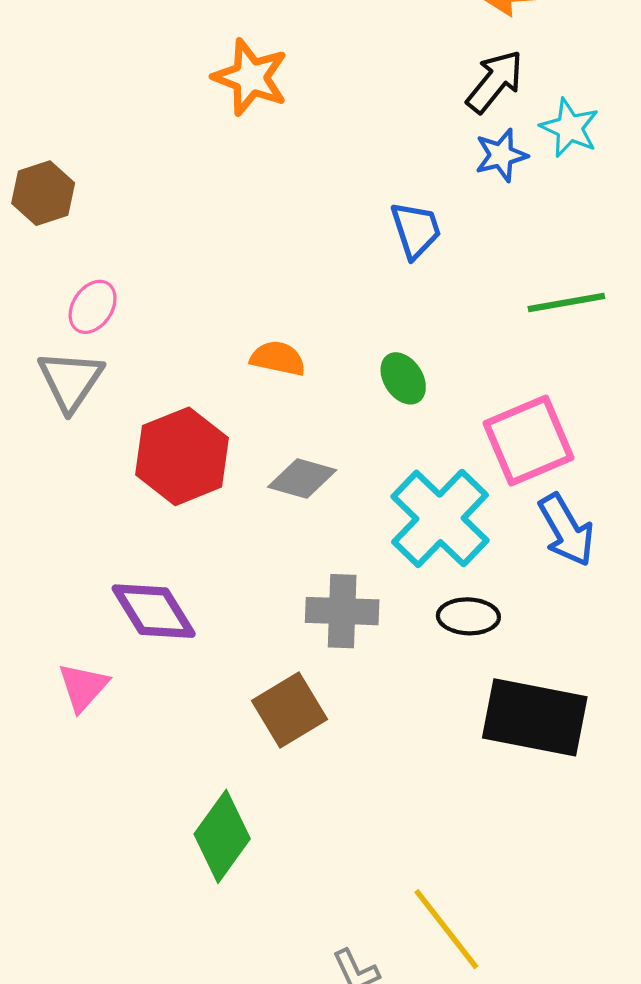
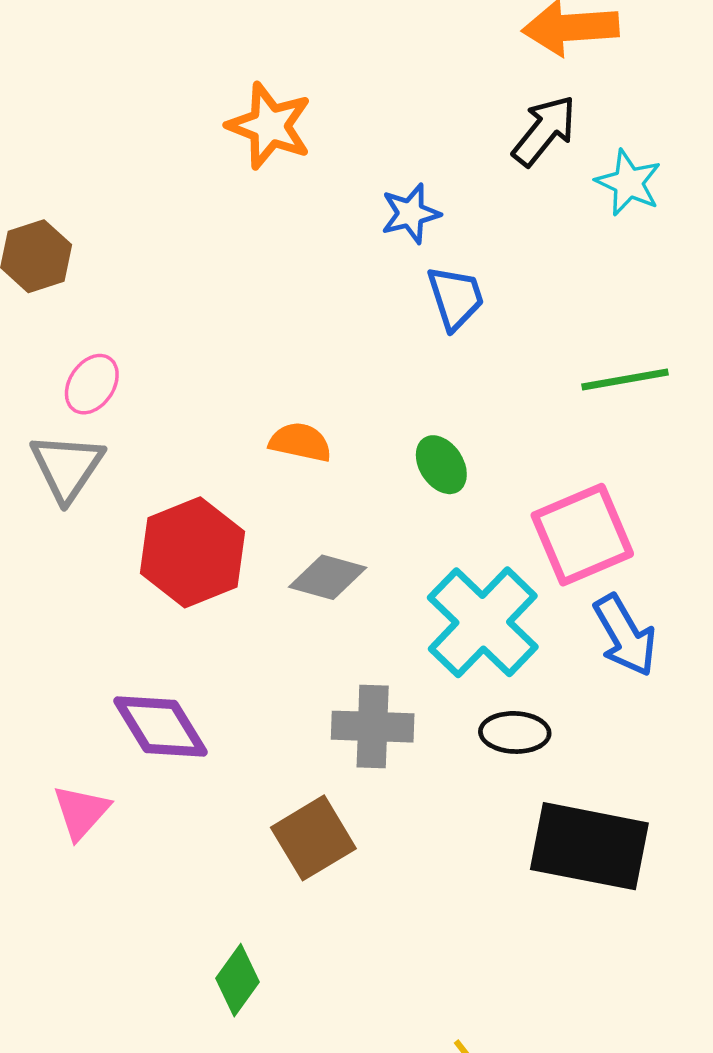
blue star: (501, 155) -> (411, 214), moved
green diamond: (222, 836) -> (238, 980), size x0.7

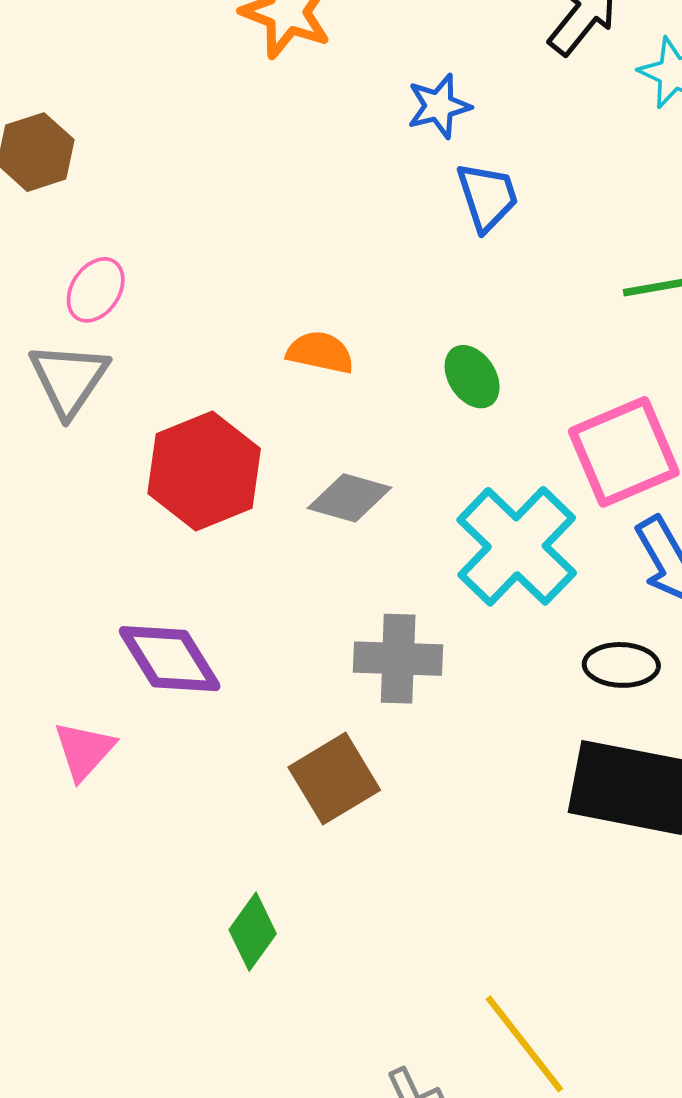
black ellipse: (515, 732) -> (621, 665), moved

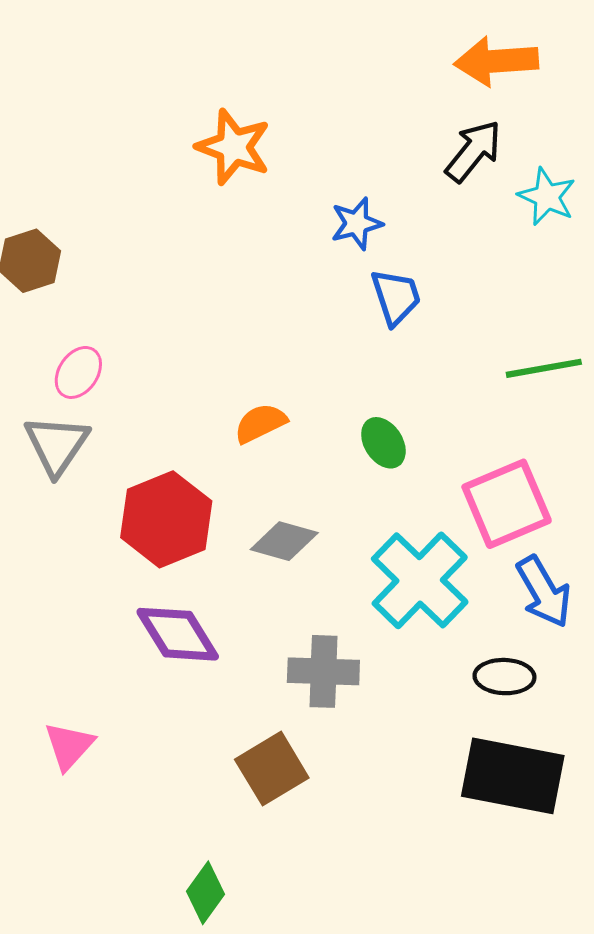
orange semicircle: (320, 352) -> (260, 423), turned -38
purple diamond: (170, 659) -> (178, 634), moved

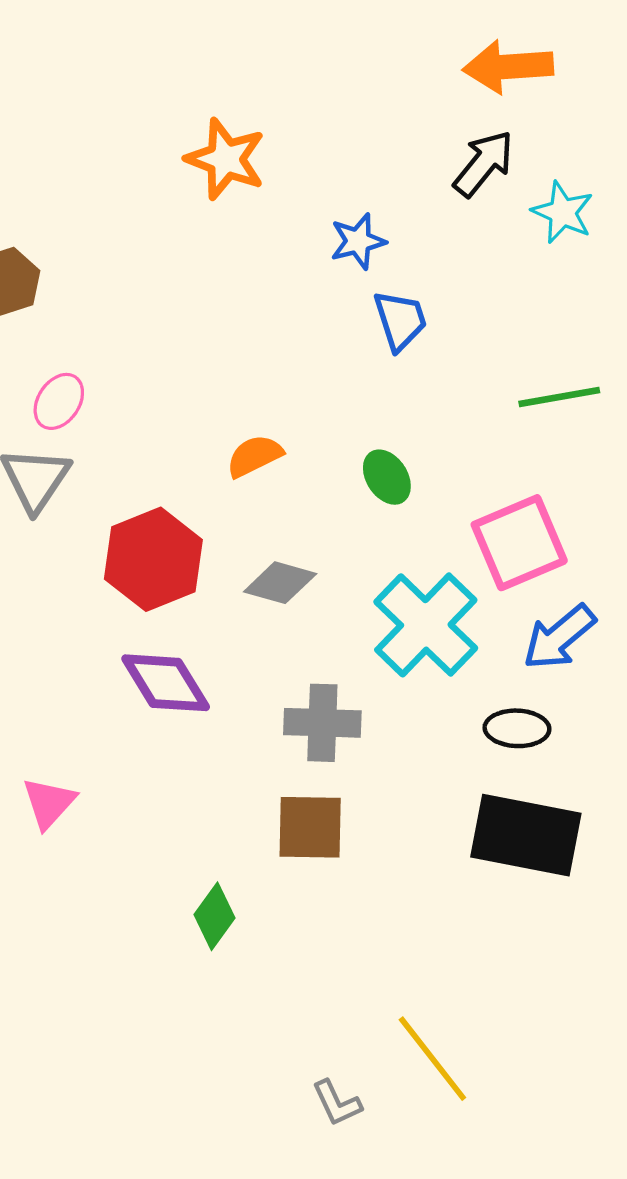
blue arrow: (544, 592) -> (559, 637), turned 80
brown square: (272, 769) -> (310, 827), moved, turned 32
green diamond: (206, 893) -> (215, 916), moved

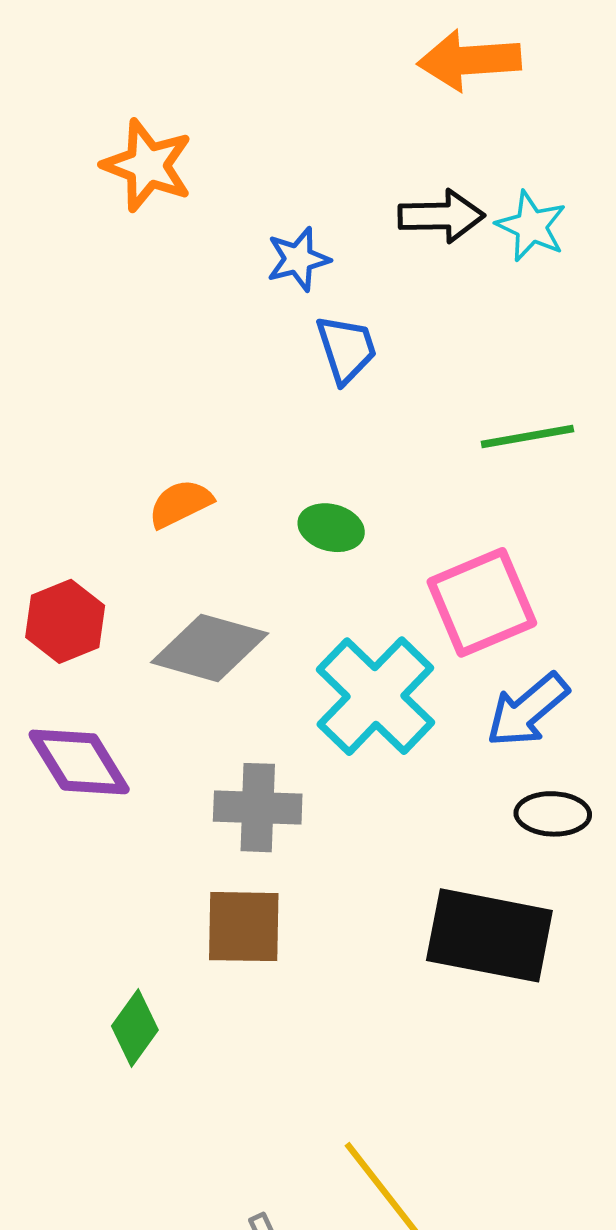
black arrow: (484, 163) -> (441, 216), moved, turned 50
green ellipse: (387, 477) -> (331, 528), turned -42
red hexagon: (153, 559) -> (65, 621), size x0.7
gray diamond: (280, 583) -> (210, 648), size x1.4
black ellipse: (517, 728) -> (553, 814), moved

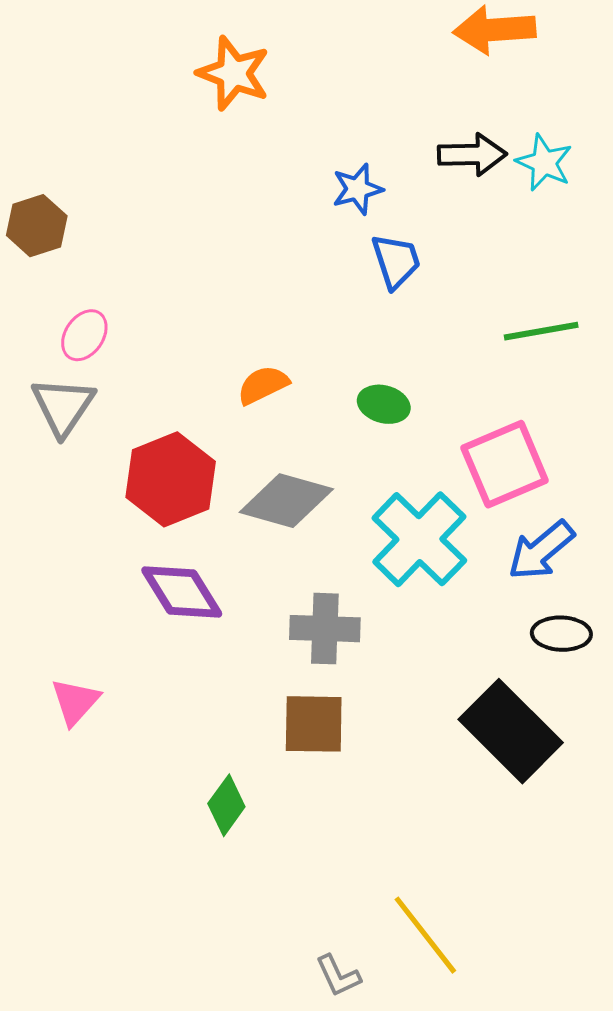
orange star: (147, 165) -> (234, 73), moved
red hexagon: (65, 621) -> (171, 479), size x1.4
black rectangle: (489, 935) -> (511, 731), turned 34

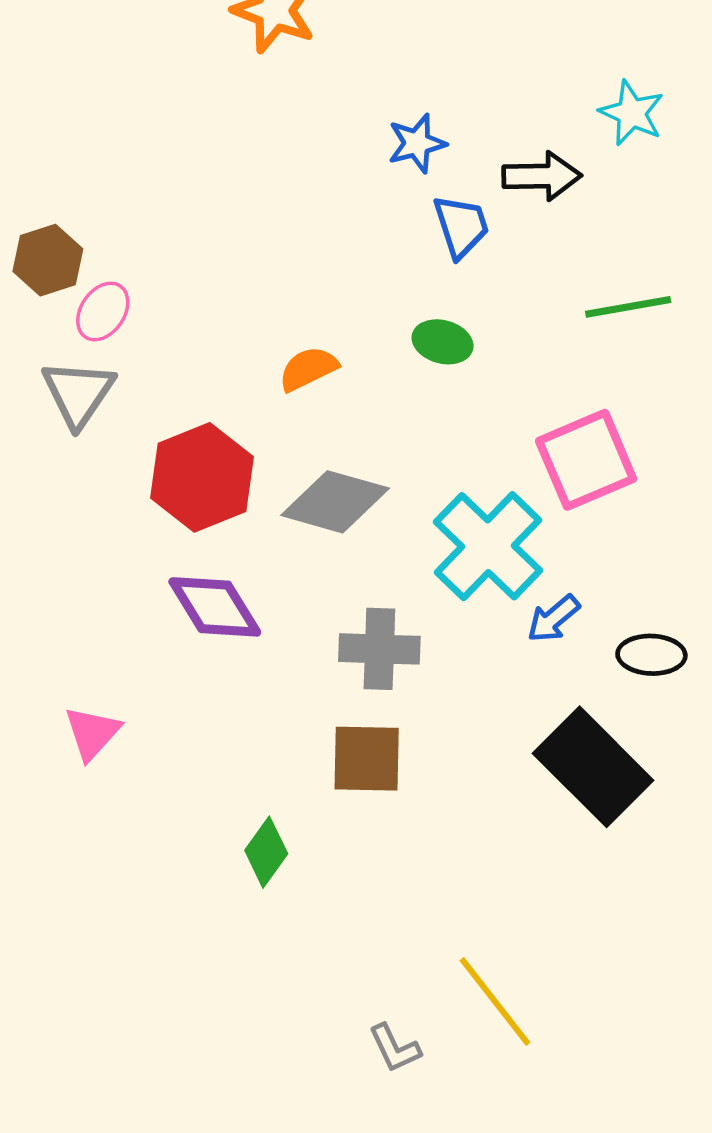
black arrow: (472, 155) -> (542, 176), moved
brown hexagon: (37, 226) -> (48, 260), moved
green ellipse: (384, 404) -> (442, 342), moved
blue arrow: (541, 550) -> (553, 619), moved, size x0.7

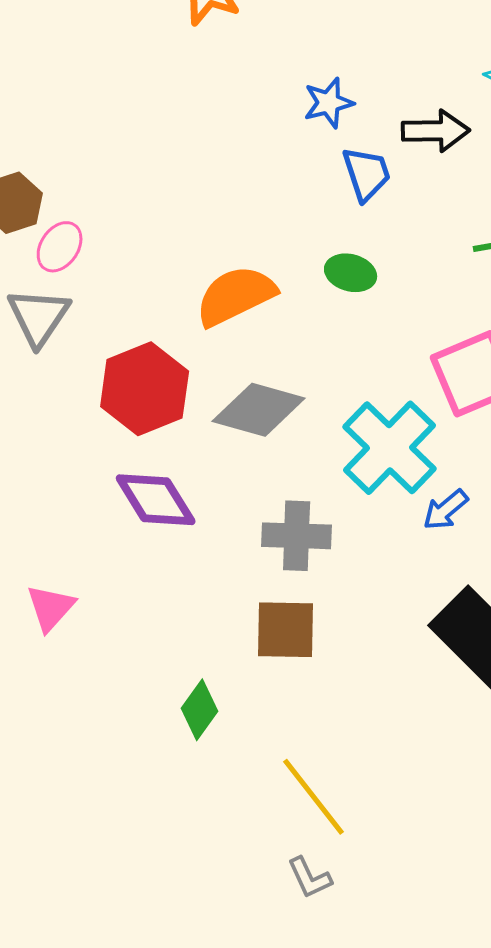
orange semicircle: (308, 369) -> (236, 296), size x1.6
yellow line: (495, 1001) -> (314, 797), moved

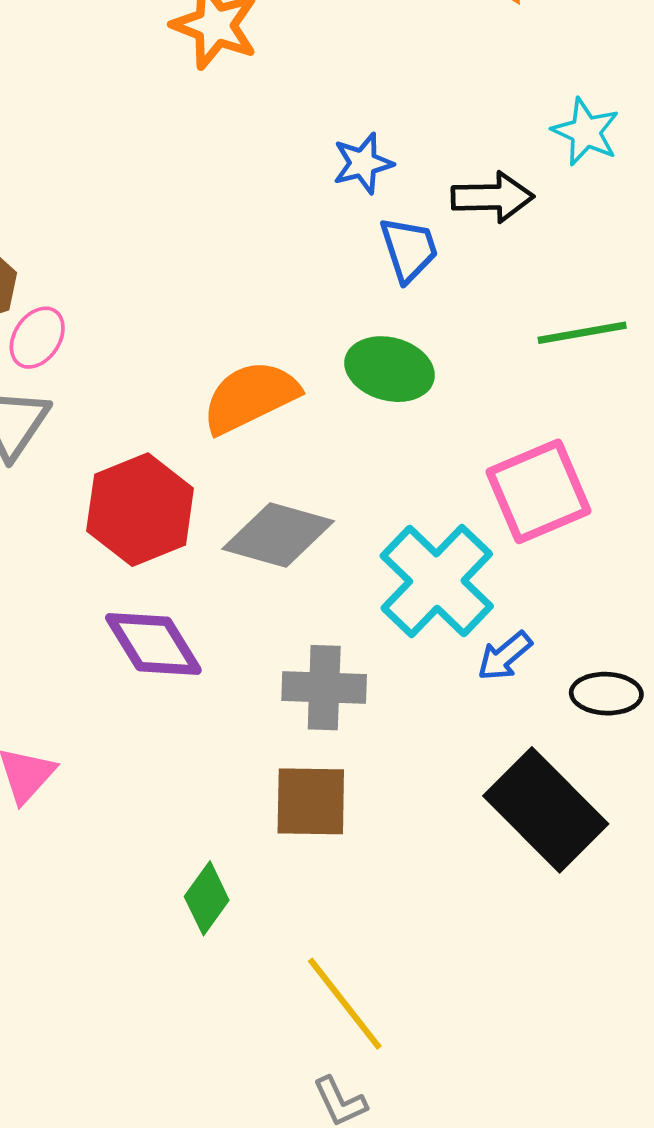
green ellipse: (351, 273) -> (390, 369), size x1.4

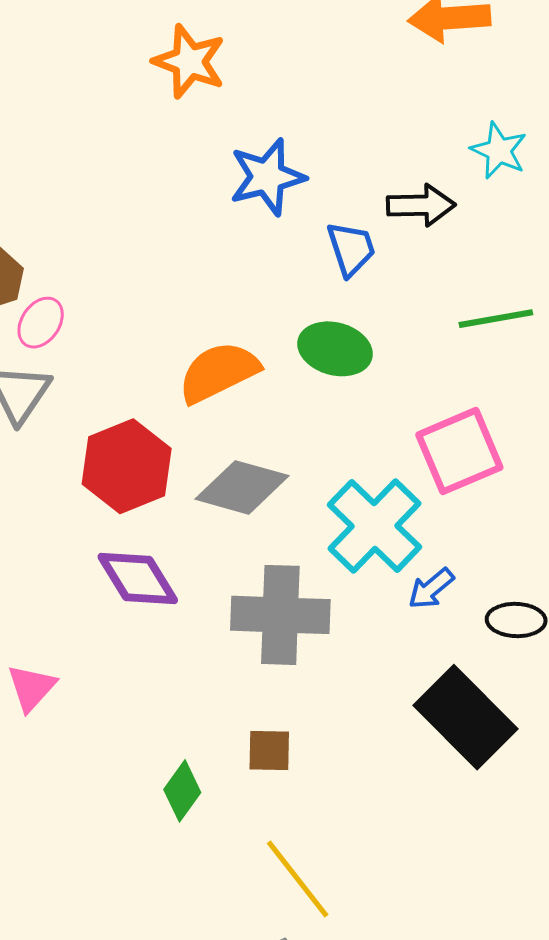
blue star: (363, 163) -> (267, 177), moved, size x1.5
gray cross: (324, 688) -> (280, 615), size x1.4
brown square: (311, 801) -> (269, 751), moved, size x0.7

